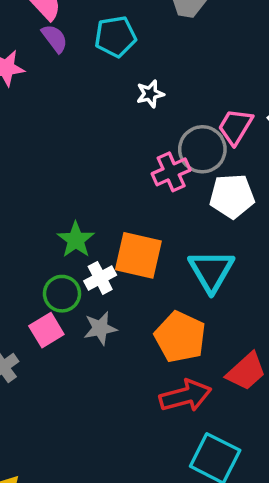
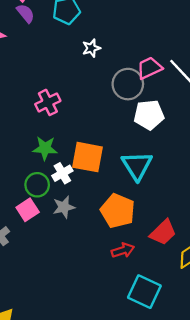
pink trapezoid: (235, 127) -> (149, 68), turned 36
pink cross: (171, 172) -> (48, 102), moved
green star: (76, 240) -> (45, 148), turned -30
red arrow: (185, 396) -> (123, 250), size x0.7

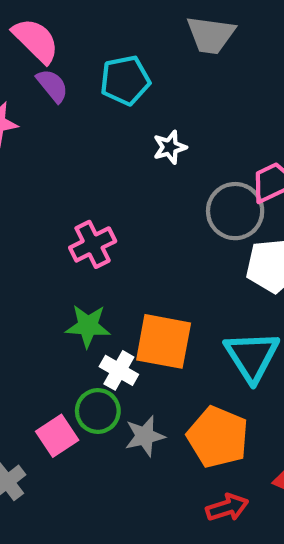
white cross: (62, 173) -> (119, 370), turned -30
green circle: (37, 185) -> (98, 411), moved
gray star: (64, 207) -> (145, 436), moved

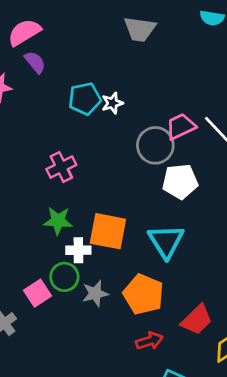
pink semicircle: (36, 40) -> (24, 32), turned -76
cyan pentagon: (125, 80) -> (85, 99), moved
white cross: (119, 370) -> (78, 250), turned -30

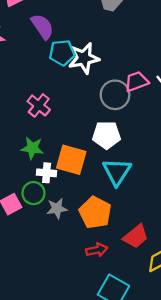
purple semicircle: (35, 62) -> (42, 27), moved, size x1.4
white star: (112, 103) -> (84, 58), size x1.8
pink cross: (61, 167) -> (39, 105), turned -30
white pentagon: (180, 181) -> (107, 135), moved

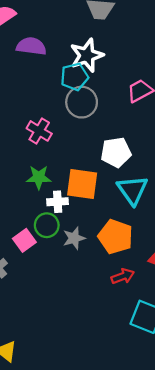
purple semicircle: (42, 27) -> (31, 46), turned -40
cyan pentagon: (62, 53) -> (74, 77), moved
white star: (84, 58) -> (87, 55), moved
gray circle: (115, 95) -> (82, 102), moved

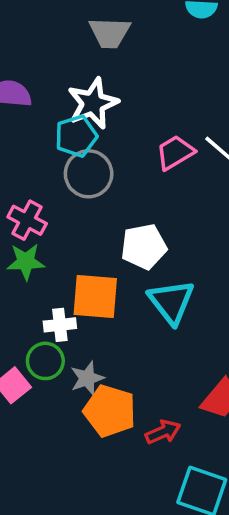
green star: (39, 177) -> (26, 262), moved
orange pentagon: (115, 237) -> (110, 411), moved

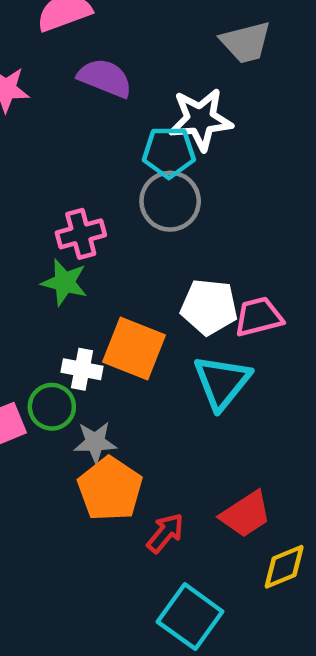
gray trapezoid: (110, 33) -> (246, 42), turned -33
pink trapezoid: (175, 153) -> (259, 317), moved
pink cross: (27, 220) -> (81, 234), turned 30
red arrow: (163, 432) -> (165, 533), turned -44

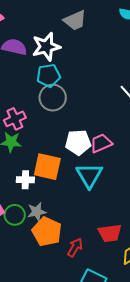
white star: (200, 119) -> (46, 47), moved
green circle: (52, 407) -> (15, 215), moved
red trapezoid: (246, 514) -> (110, 233), turned 35

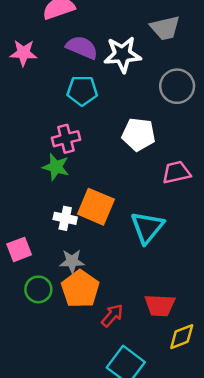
cyan pentagon: (48, 76) -> (82, 91), moved
gray circle: (53, 98) -> (177, 86), moved
white pentagon: (78, 142) -> (139, 134), moved
pink trapezoid: (101, 143) -> (176, 172), moved
green circle: (15, 215) -> (38, 289), moved

